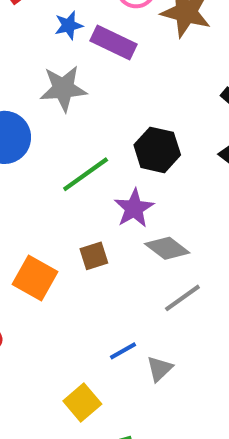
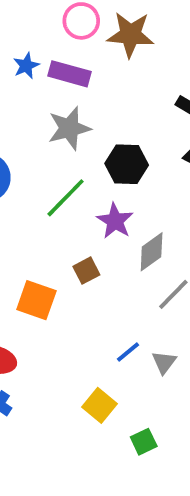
gray star: (63, 89) -> (69, 128), moved
gray diamond: (167, 248) -> (152, 252), turned -63

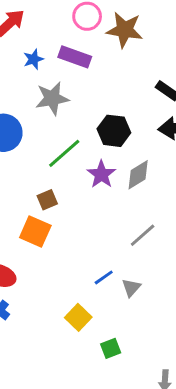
blue star: (26, 66) -> (33, 59), moved
gray star: (69, 128) -> (52, 98), moved
gray diamond: (152, 252) -> (138, 175), moved
brown square: (86, 271) -> (47, 200), moved

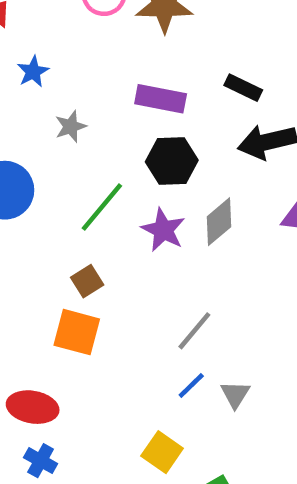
purple rectangle: (75, 57) -> (161, 99), moved
gray star: (52, 98) -> (71, 126), size x0.6
gray line: (143, 235) -> (194, 331), moved

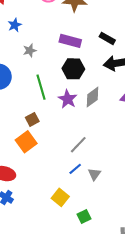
green line: (102, 207) -> (41, 87), turned -60
orange square: (77, 332) -> (26, 142), turned 35

